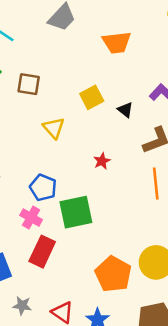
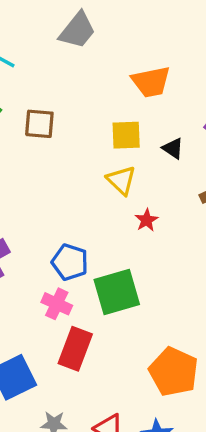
orange trapezoid: (117, 43) -> (151, 82), moved
yellow square: (92, 97) -> (126, 135), turned 30
yellow triangle: (54, 128) -> (121, 180), moved

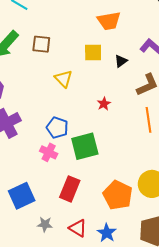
black triangle: (173, 148) -> (121, 61), turned 48
yellow triangle: (121, 180) -> (63, 79), moved
red rectangle: (75, 349) -> (70, 189), moved

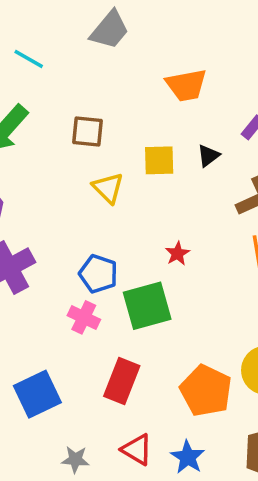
brown square: (41, 44) -> (88, 131), moved
yellow square: (93, 52) -> (159, 160), moved
red star: (104, 104) -> (178, 254), moved
gray star: (45, 224) -> (75, 459), moved

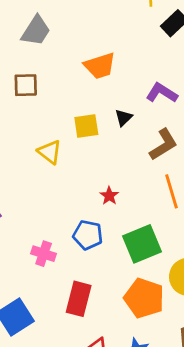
brown square: (88, 131) -> (26, 85), moved
blue pentagon: (98, 274) -> (88, 235), moved
green square: (147, 306) -> (142, 244), moved

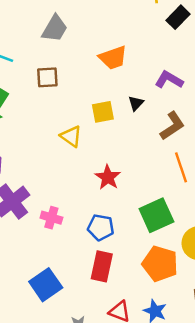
red star: (109, 196) -> (108, 177), moved, size x1.5
blue pentagon: (88, 235) -> (101, 227), moved
pink cross: (44, 254) -> (51, 218), moved

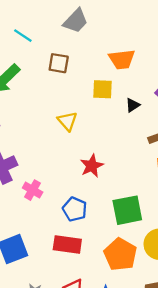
yellow square: (103, 112) -> (103, 89), moved
red rectangle: (102, 266) -> (67, 244), turned 72

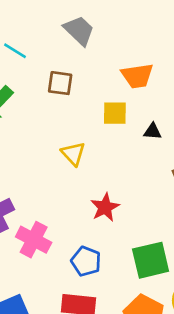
gray trapezoid: (76, 21) -> (79, 30), turned -88
black triangle: (133, 105) -> (153, 131), turned 40
pink cross: (33, 190) -> (34, 240), size x1.4

